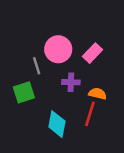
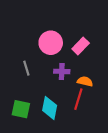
gray line: (37, 66) -> (26, 68), moved
green square: (24, 92) -> (21, 109), moved, turned 30

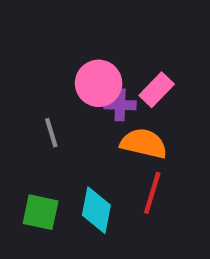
purple cross: (62, 71) -> (120, 105), moved
orange semicircle: (85, 81) -> (144, 143), moved, size x1.5

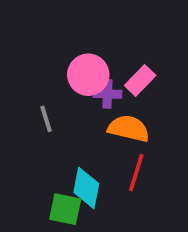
green square: (41, 212) -> (65, 209), moved

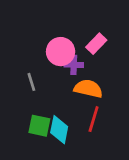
pink rectangle: (140, 80) -> (96, 44), moved
green square: (65, 209) -> (39, 126), moved

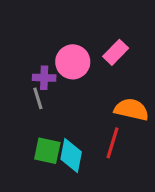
purple cross: (74, 65) -> (44, 78), moved
orange semicircle: (88, 89) -> (131, 109), moved

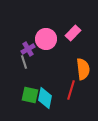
purple cross: (44, 78) -> (28, 49), turned -32
orange semicircle: (131, 109) -> (83, 69), turned 70

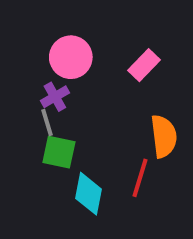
pink circle: (46, 39) -> (71, 57), moved
green square: (30, 95) -> (59, 152), moved

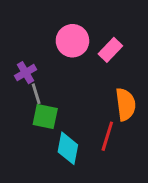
pink circle: (71, 57) -> (72, 41), moved
purple cross: (55, 97) -> (26, 73), moved

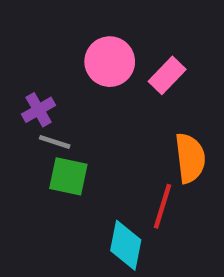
gray line: (36, 94) -> (55, 142), turned -55
cyan diamond: (68, 148) -> (126, 245), moved

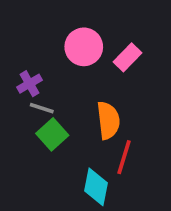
orange semicircle: (190, 158) -> (108, 120), moved
green square: (68, 176) -> (52, 134), turned 36

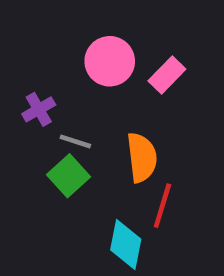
gray line: (42, 108) -> (75, 141), moved

